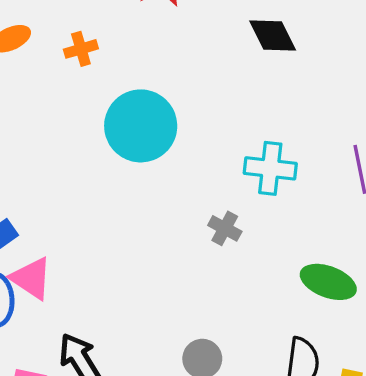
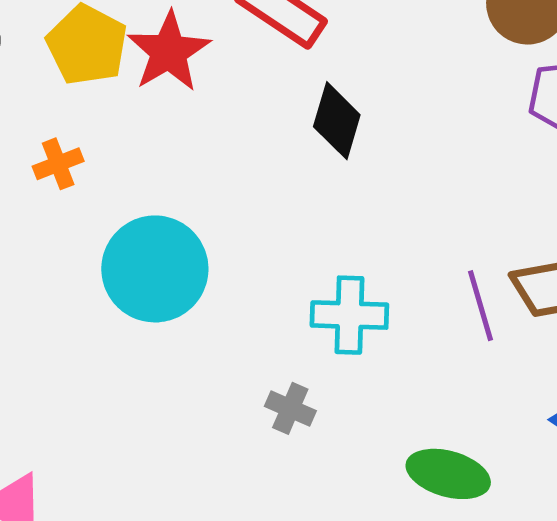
black diamond: (273, 36) -> (337, 121), turned 48

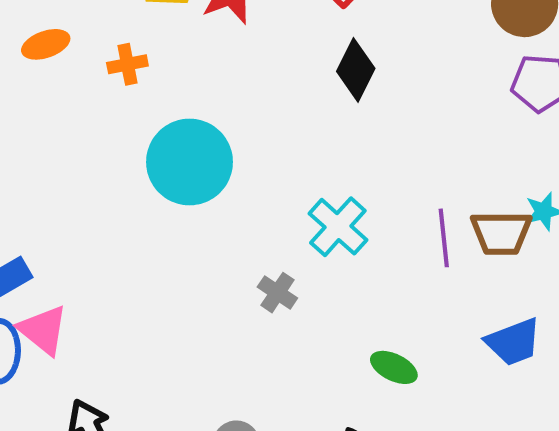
cyan cross: (349, 315) -> (338, 227), turned 30
green ellipse: (448, 474) -> (394, 367), size x0.7

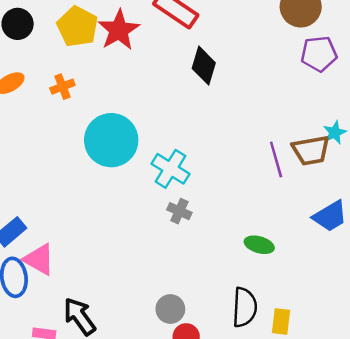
cyan cross: (338, 227) -> (171, 169), moved

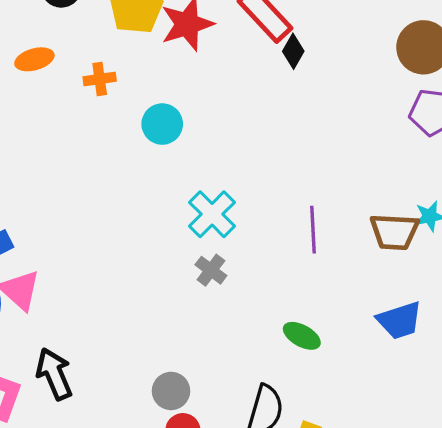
black diamond: (204, 66) -> (293, 51), moved, size x0.7
cyan circle: (111, 140) -> (162, 124), moved, size x0.6
purple line: (276, 160) -> (313, 230), moved

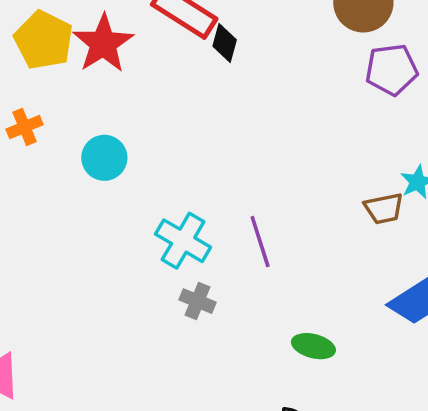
purple line: (313, 230) -> (260, 242), moved
brown trapezoid: (394, 232) -> (384, 209), size x0.7

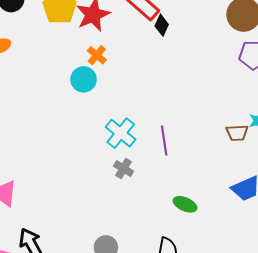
orange cross: (25, 127) -> (97, 55), moved, turned -36

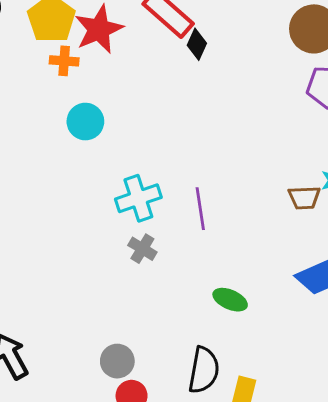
orange cross: (97, 55) -> (64, 61), moved, turned -36
cyan cross: (121, 133) -> (138, 198), turned 32

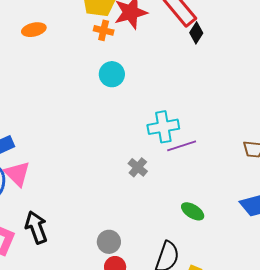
cyan cross: (138, 198) -> (163, 127), moved
purple line: (200, 209) -> (182, 146), turned 72

